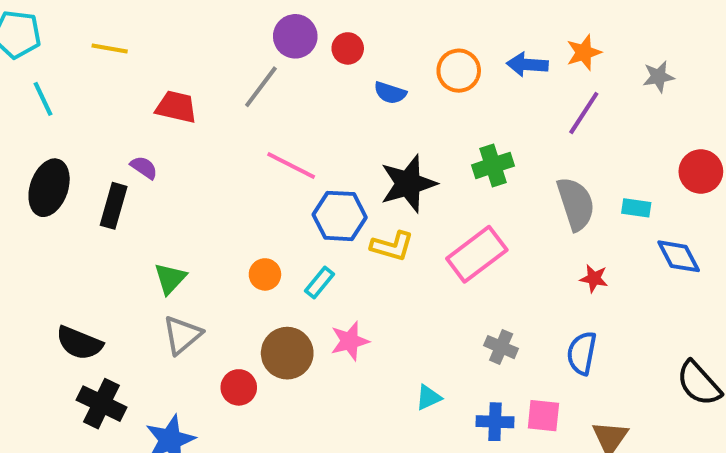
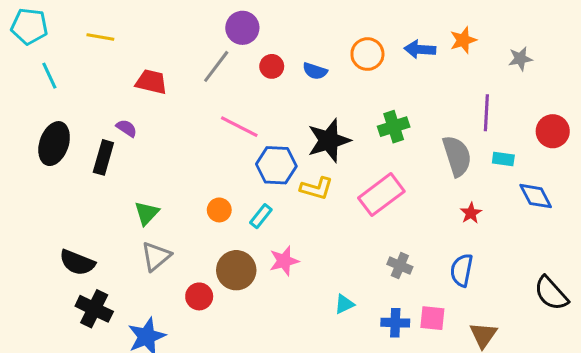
red circle: (348, 48) -> (272, 66), moved
purple line: (584, 113) -> (486, 113), moved, turned -30
red star: (594, 278) -> (471, 213), turned 30

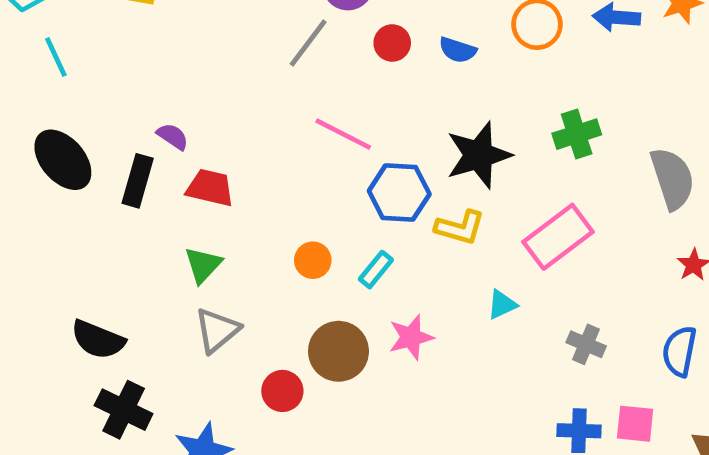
red trapezoid: (151, 82) -> (210, 188), moved
black ellipse: (54, 144) -> (63, 160), turned -60
cyan triangle: (344, 304) -> (502, 305), moved

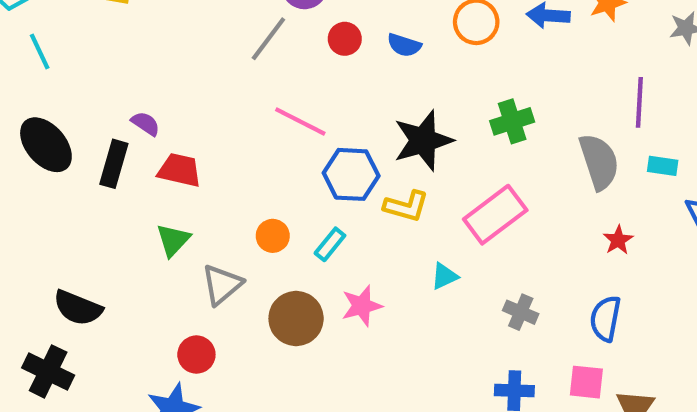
gray triangle: (217, 330) -> (222, 285), moved
red circle: (282, 391) -> (196, 355), moved
black cross: (124, 410) -> (48, 371), moved
pink square: (635, 424) -> (586, 382), moved

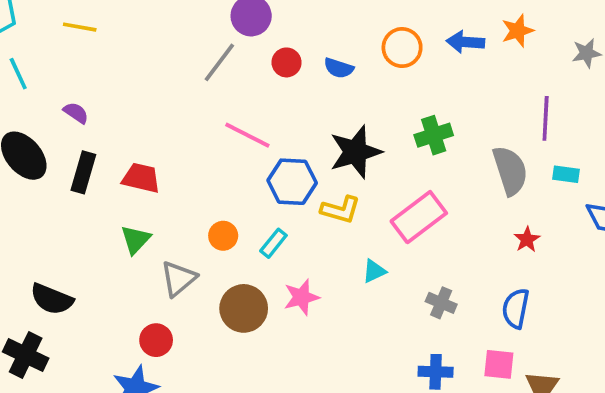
purple semicircle: (146, 124) -> (76, 113), moved

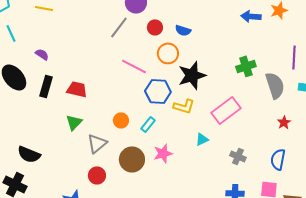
orange circle: (402, 48) -> (168, 53), moved
green cross: (434, 135) -> (246, 66), moved
red circle: (156, 340) -> (97, 175), moved

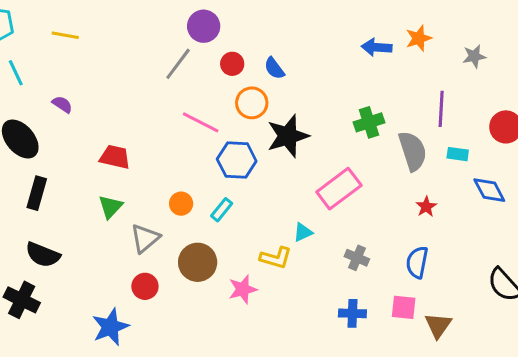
blue semicircle: (183, 30) -> (274, 68), turned 35
black rectangle: (46, 86) -> (37, 193), moved
yellow L-shape: (184, 106) -> (276, 258), moved
pink star: (163, 153) -> (243, 289), moved

